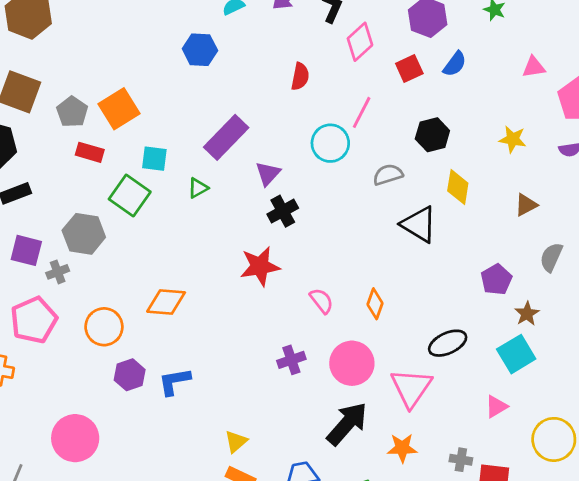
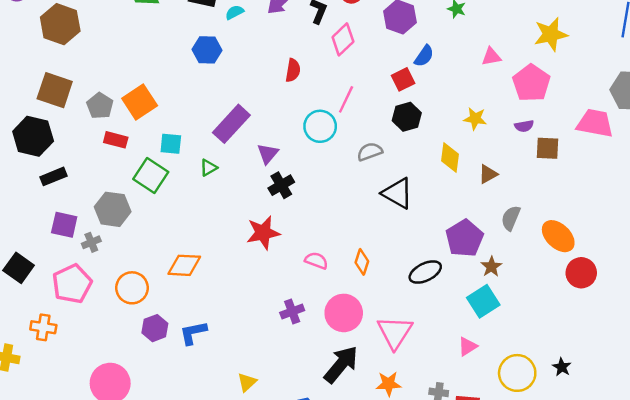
red square: (409, 68) -> (403, 79), moved
yellow diamond: (458, 187) -> (450, 158), moved
purple pentagon: (496, 280) -> (465, 238), size x1.4
pink semicircle: (321, 301) -> (316, 261), turned -30
black ellipse: (448, 343) -> (425, 272), moved

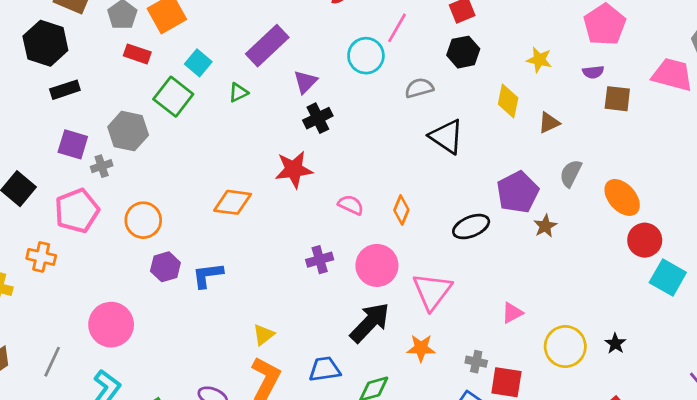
cyan square: (171, 144) -> (198, 63), turned 30
orange diamond: (184, 265) -> (233, 202), moved
cyan square: (483, 301) -> (668, 277), moved, turned -32

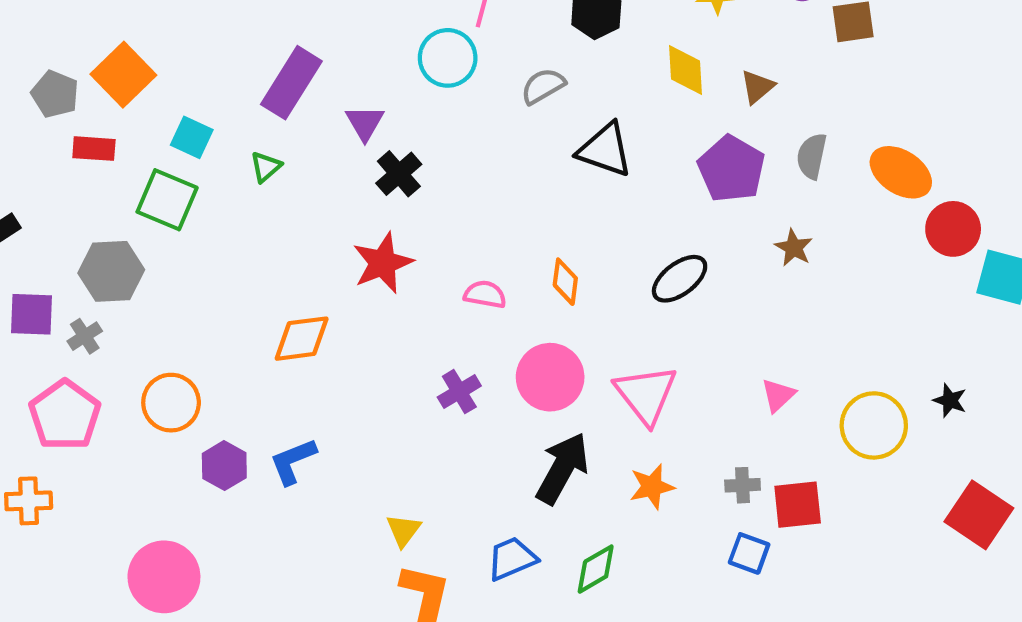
purple pentagon: (518, 192) -> (731, 169), moved

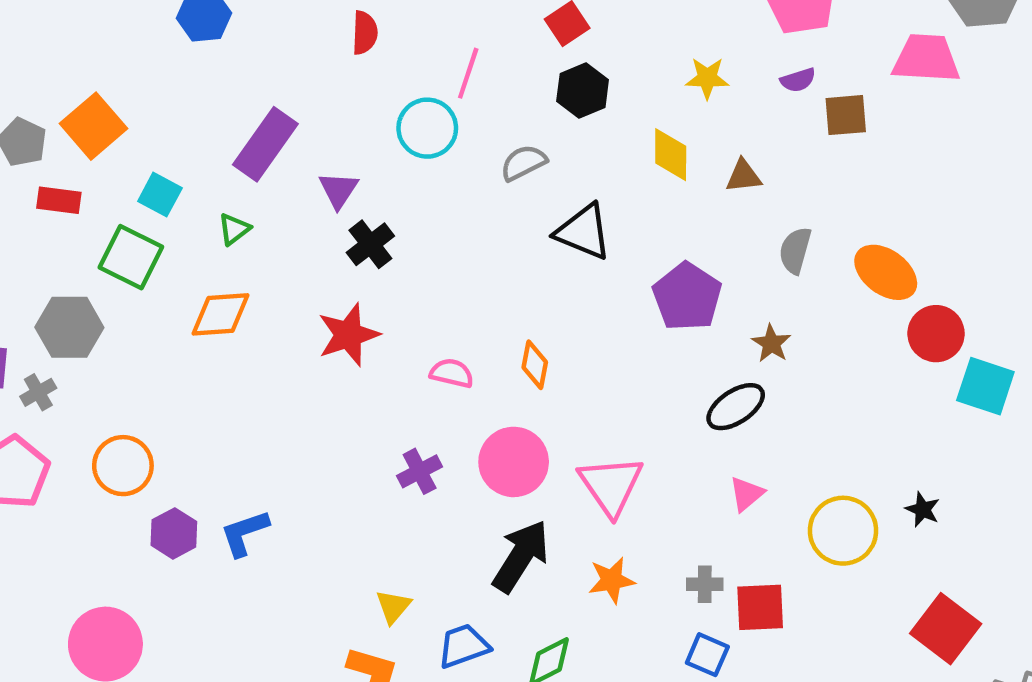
brown triangle: (757, 87) -> (744, 176), turned 30
purple pentagon: (731, 169) -> (687, 297), moved
black ellipse: (680, 279) -> (736, 407), moved
orange diamond: (302, 339) -> (221, 314), moved
yellow triangle: (403, 530) -> (393, 606), moved

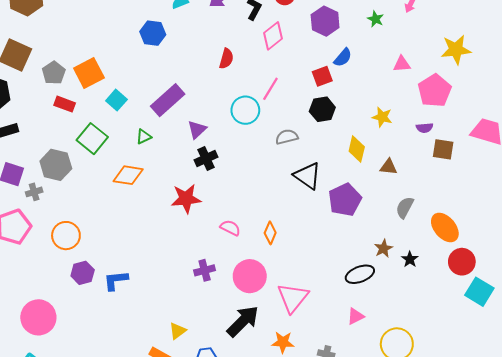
cyan square: (160, 195) -> (116, 100), moved
purple pentagon: (687, 297) -> (345, 200), moved
black star: (923, 509) -> (410, 259), moved

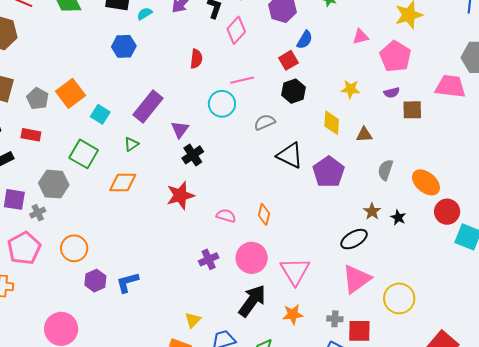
pink line: (270, 89) -> (242, 80), turned 55
red rectangle: (65, 104) -> (31, 135), moved
pink triangle: (356, 316) -> (356, 279), size x1.8

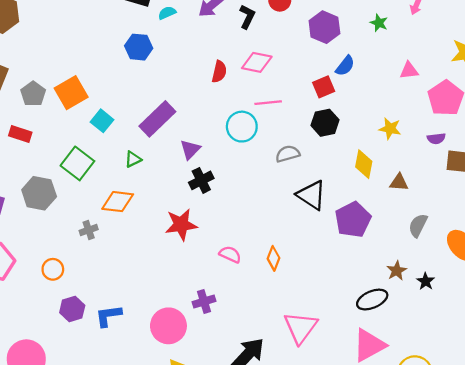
pink diamond: (236, 30) -> (257, 62), moved, turned 52
gray cross: (38, 213) -> (89, 230), moved
orange circle: (74, 248) -> (53, 269), size x0.7
pink circle: (252, 258) -> (168, 326), moved

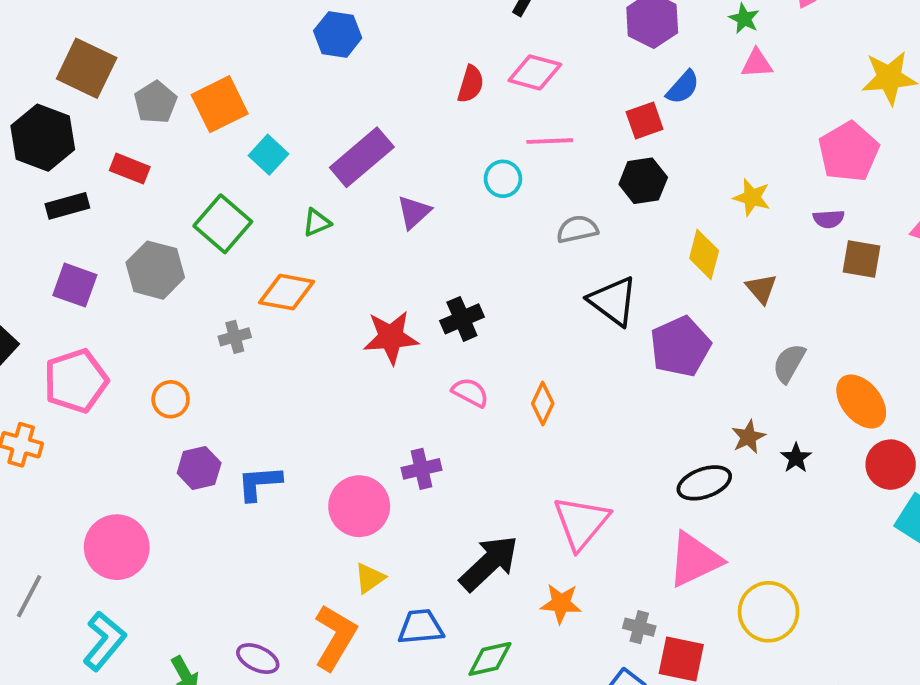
pink triangle: (409, 71) -> (757, 63), moved
cyan circle: (242, 127) -> (503, 179), size x0.7
black cross: (201, 180) -> (462, 319), moved
brown triangle: (399, 182) -> (761, 289), turned 42

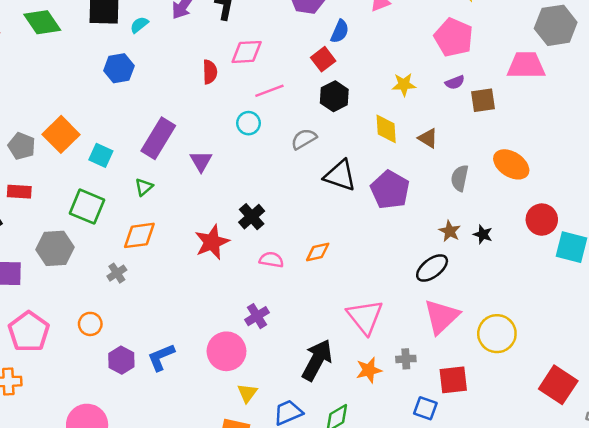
orange ellipse: (861, 401) -> (511, 164), moved
orange diamond: (543, 404) -> (318, 252), turned 70
gray cross: (639, 627) -> (406, 359), moved

